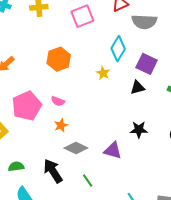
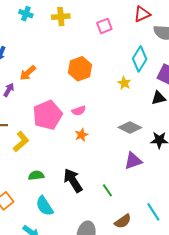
pink square: (82, 16) -> (104, 26), size x0.7
pink semicircle: (58, 101) -> (79, 111), turned -40
gray diamond: (76, 148) -> (130, 127), moved
purple triangle: (113, 151) -> (133, 161), turned -36

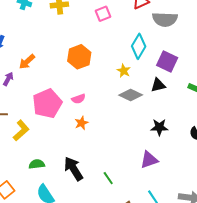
gray diamond: (130, 127) -> (131, 95), moved
purple triangle: (133, 161) -> (149, 160), moved

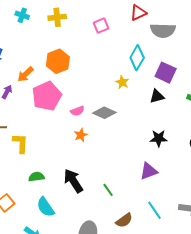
orange hexagon: (79, 57) -> (58, 61), moved
gray diamond: (131, 95) -> (104, 113), moved
pink pentagon: (47, 104) -> (47, 96), moved
yellow L-shape: (21, 130) -> (20, 143), turned -45

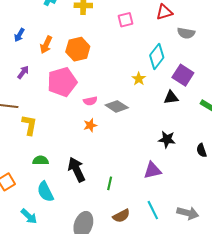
gray semicircle: (163, 30) -> (186, 33), size x0.7
orange arrow: (25, 74) -> (46, 45), moved, turned -30
green line: (108, 190) -> (110, 183), turned 40

